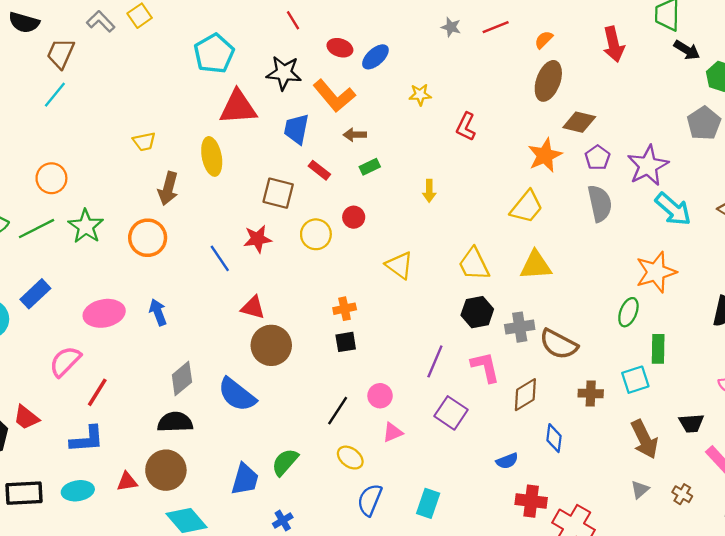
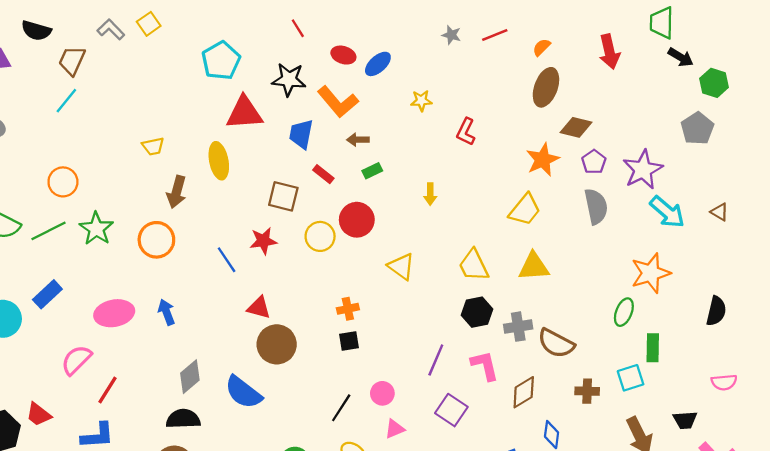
red circle: (354, 217) -> (357, 220), size x1.6

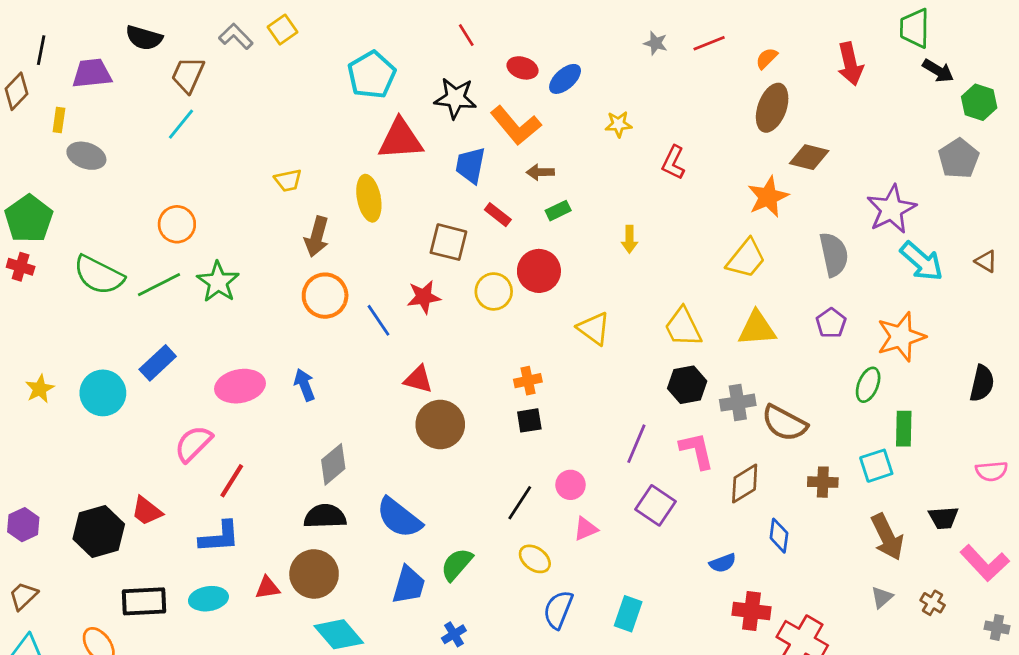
purple pentagon: (594, 162) -> (831, 323), moved
orange circle: (156, 240) -> (325, 296), moved
blue semicircle: (243, 392) -> (399, 518), moved

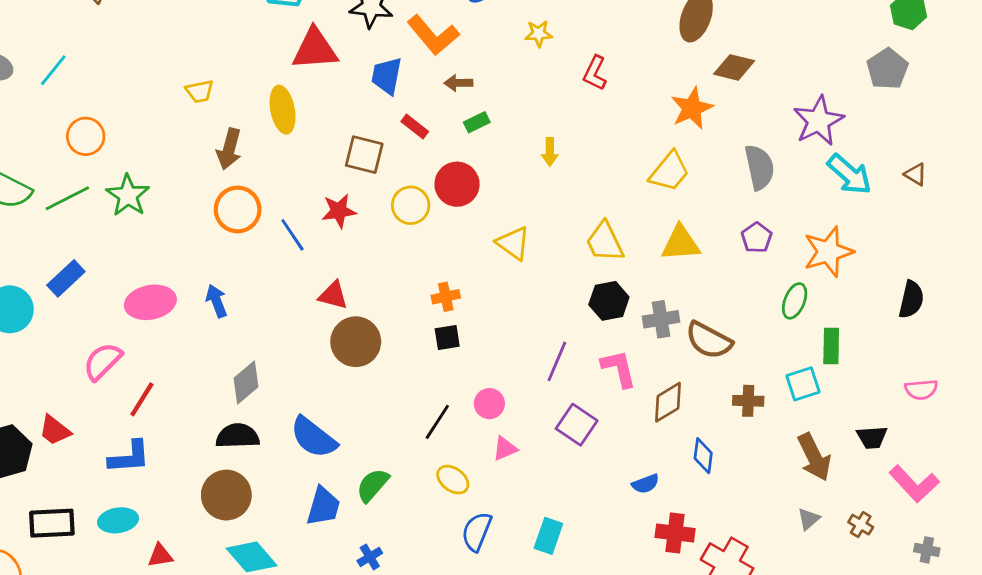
cyan line: (181, 124) -> (53, 70), moved
red triangle: (267, 588) -> (160, 556), moved

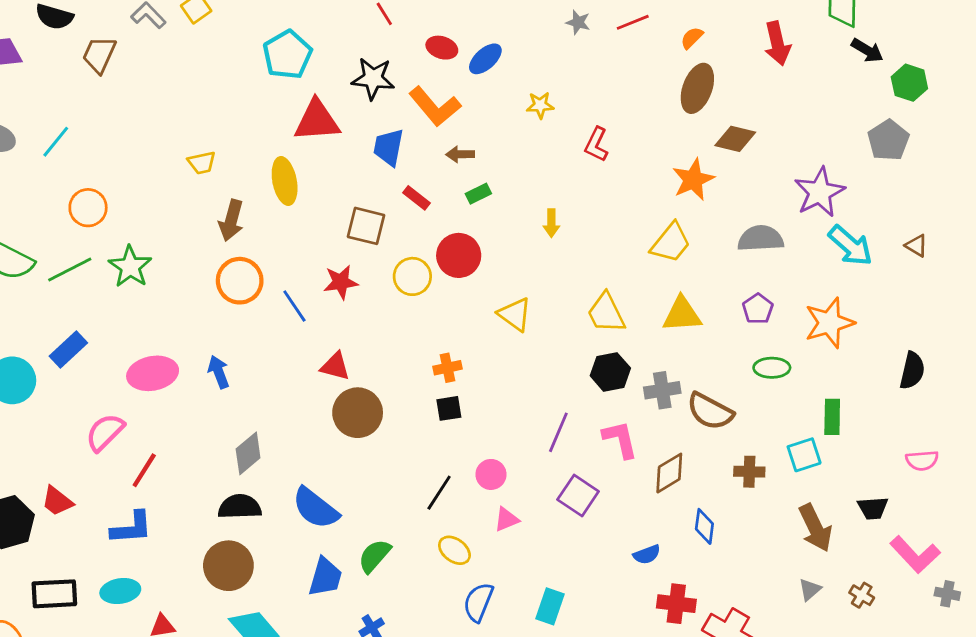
gray semicircle: (759, 167) -> (761, 239), turned -81
green ellipse: (795, 301) -> (772, 368), moved, turned 68
gray cross: (927, 550) -> (947, 594), moved

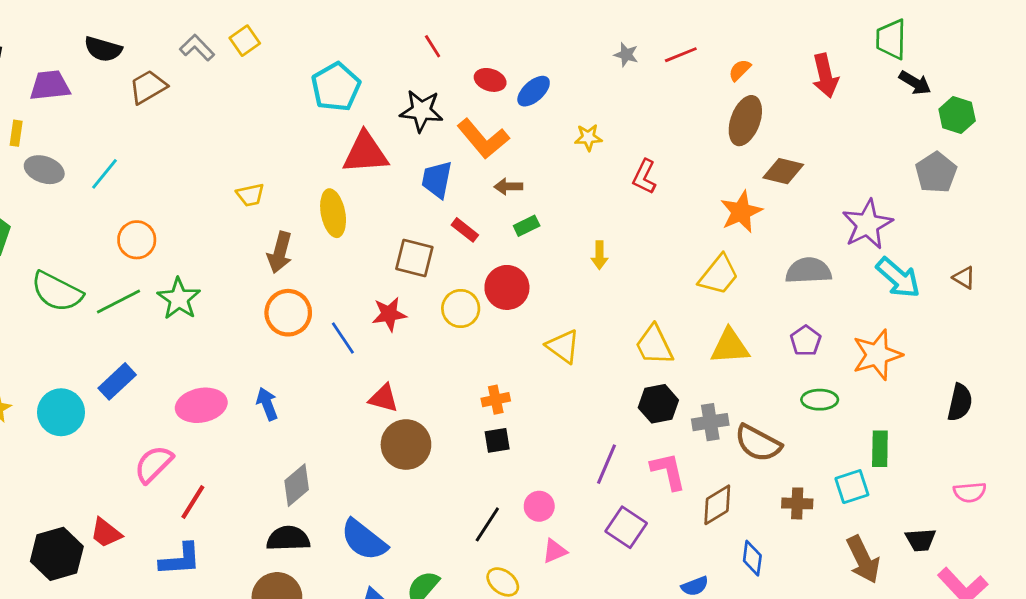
brown trapezoid: (99, 55) -> (148, 87), turned 36

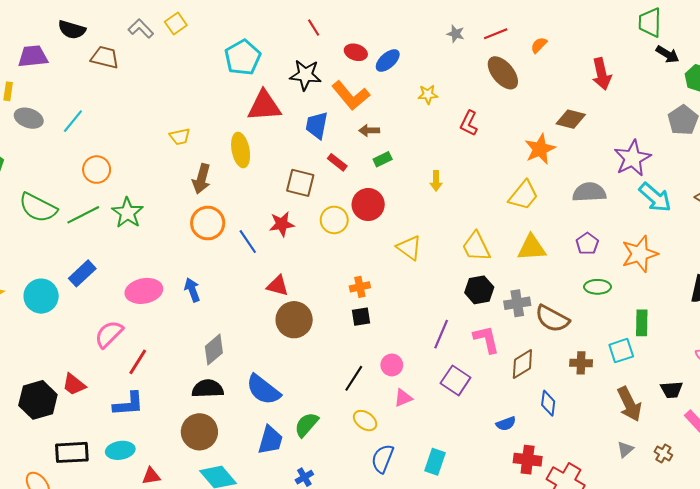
red arrow: (825, 76) -> (602, 74), moved
brown trapezoid: (148, 87) -> (105, 57), turned 44
brown ellipse: (745, 121) -> (503, 73), moved, turned -60

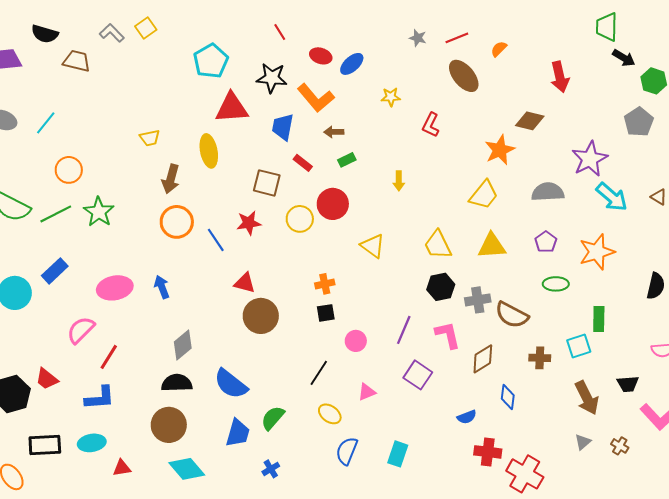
pink circle: (392, 365) -> (356, 341), moved

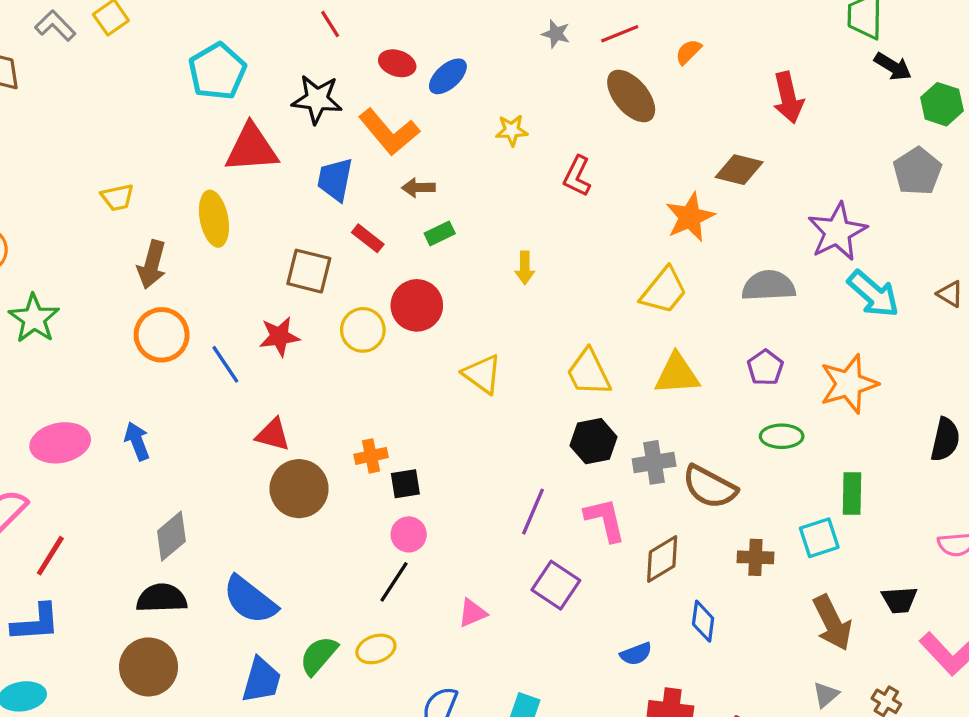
orange cross: (325, 284) -> (371, 456), moved
pink circle: (356, 341) -> (409, 534), moved
yellow ellipse: (330, 414) -> (376, 649), moved, turned -55

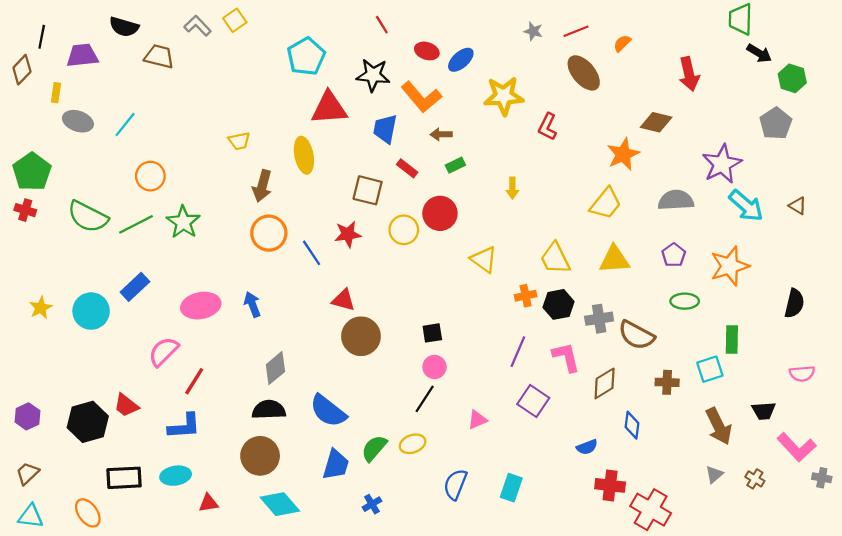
yellow star: (512, 130) -> (504, 96), size x1.8
orange cross: (371, 456) -> (526, 296), moved

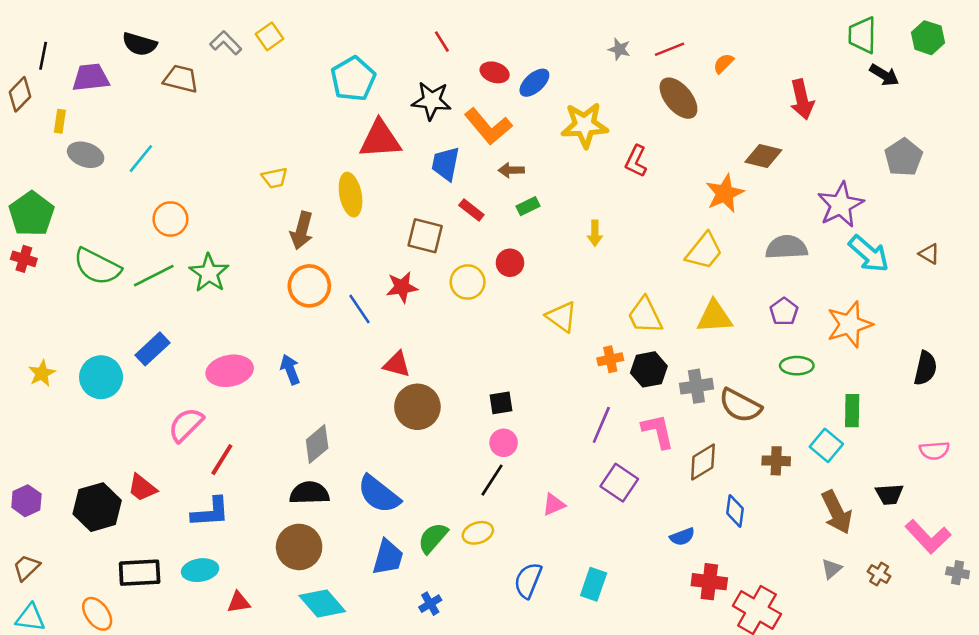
green hexagon: (792, 78) -> (928, 38), moved
red circle: (440, 213) -> (510, 263), size x0.7
cyan square: (710, 369) -> (826, 445), turned -32

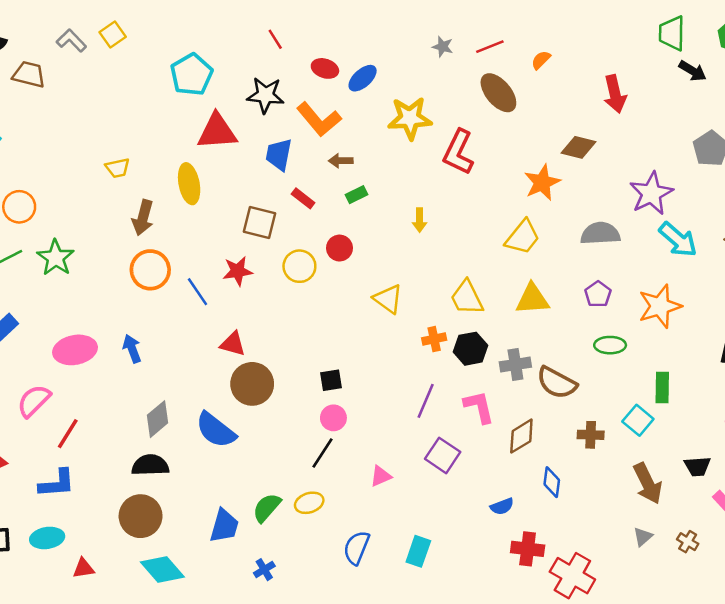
red L-shape: (636, 161) -> (458, 152), size x1.5
blue semicircle: (379, 494) -> (216, 430), moved

